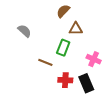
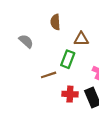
brown semicircle: (63, 11) -> (55, 22), moved, turned -48
brown line: (45, 62) -> (49, 75), turned -40

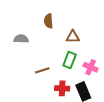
gray semicircle: (26, 41) -> (21, 39), turned -40
green rectangle: (68, 59) -> (70, 60), moved

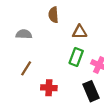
brown line: (42, 70) -> (26, 68), moved, turned -40
red cross: (62, 88) -> (49, 88), moved

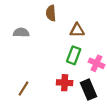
brown line: (26, 68) -> (23, 88), moved
red cross: (49, 88) -> (65, 83), moved

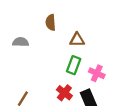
red cross: (65, 83) -> (64, 93), turned 35

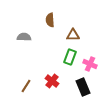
red cross: (64, 93) -> (52, 81), moved

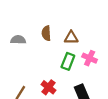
brown semicircle: (50, 20) -> (46, 33), moved
pink cross: (90, 64) -> (90, 58), moved

